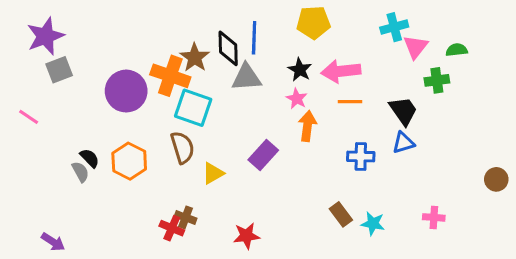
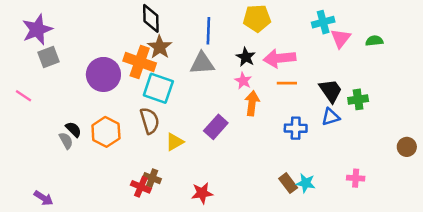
black diamond: (228, 48) -> (151, 18), moved
green cross: (437, 80) -> (358, 99), moved
brown rectangle: (341, 214) -> (288, 183), moved

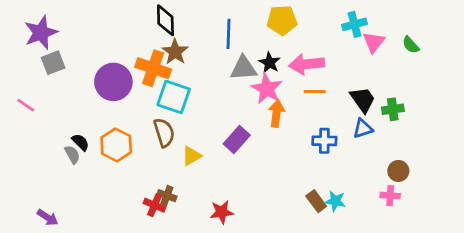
green semicircle: (374, 41) -> (411, 45), turned -126
gray triangle: (202, 63) -> (244, 68), moved
pink star: (243, 81) -> (267, 89), size x1.6
brown circle: (407, 147) -> (398, 171), moved

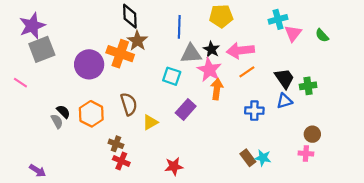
gray square: (53, 63) -> (42, 49), size x1.4
orange line: (315, 91) -> (247, 72), turned -35
cyan square: (174, 97) -> (172, 76), moved, size x0.7
brown cross: (167, 196) -> (116, 144), moved

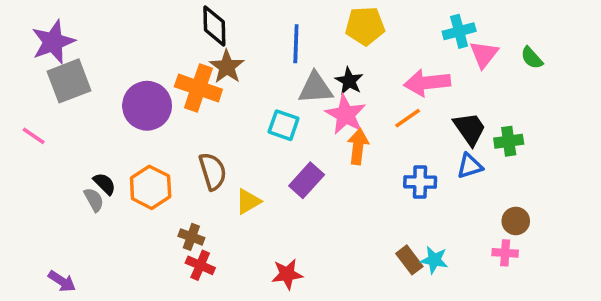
pink arrow: (240, 50) -> (427, 83), moved

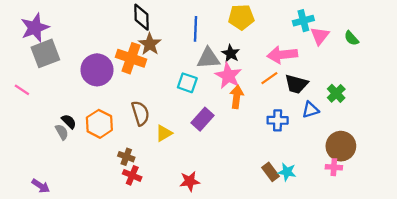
black trapezoid: (470, 129) -> (296, 84), moved, turned 140
green cross: (509, 141) -> (336, 93), turned -36
brown circle: (516, 221) -> (341, 146), size x1.6

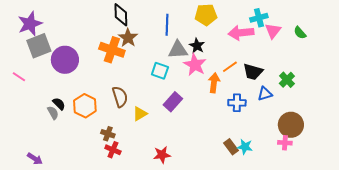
pink arrow: (282, 55) -> (241, 33), moved
purple circle: (97, 70) -> (65, 60), moved
orange arrow: (237, 97) -> (214, 83), moved

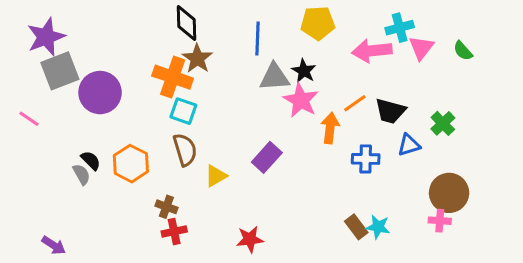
cyan square: (160, 71) -> (183, 111), moved
red cross: (113, 150) -> (174, 231), turned -35

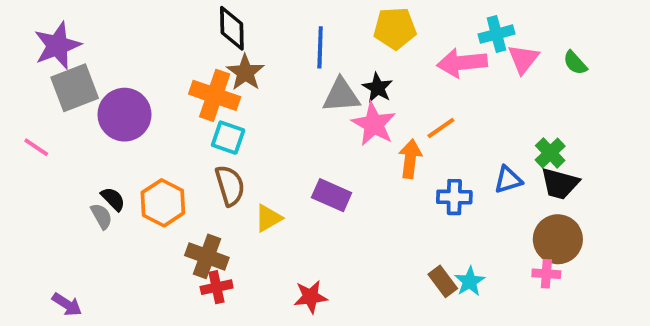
black trapezoid: (390, 111) -> (560, 184), moved
purple rectangle: (267, 157) -> (332, 195), turned 72
brown cross: (166, 207) -> (207, 256), size x1.5
cyan star: (378, 227) -> (470, 281), turned 30

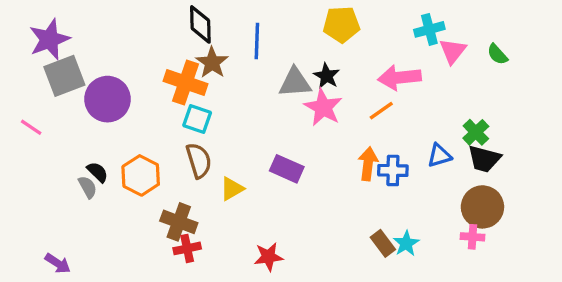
blue line: (320, 47) -> (257, 41), moved
pink arrow: (462, 63) -> (400, 78), moved
orange arrow: (410, 159) -> (368, 164), moved

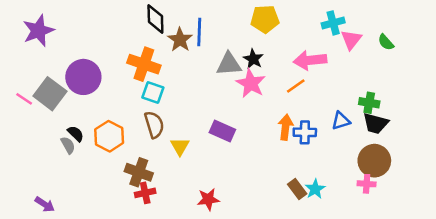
brown star: (212, 63) -> (180, 40), moved
gray square: (64, 76) -> (50, 94), moved, turned -32
green cross: (476, 132) -> (369, 103), turned -36
yellow triangle: (232, 189) -> (180, 147), turned -30

